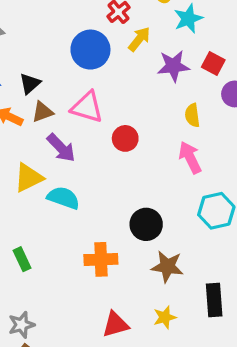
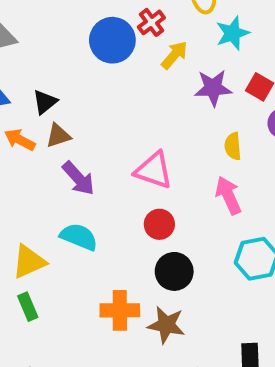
blue circle: (90, 50) -> (112, 40), moved
pink triangle: (87, 107) -> (154, 170), moved
red circle: (125, 138) -> (159, 224), moved
yellow triangle: (29, 178) -> (29, 262), moved
brown star: (167, 267) -> (166, 325), moved

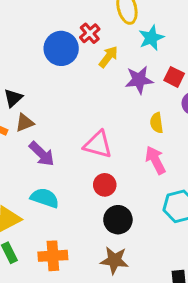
orange cross: (120, 310) -> (53, 256), moved

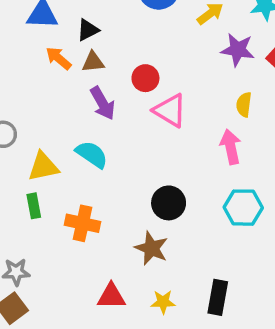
red circle: (105, 185) -> (145, 78), moved

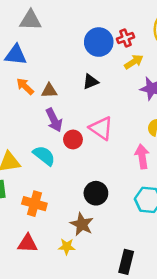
black triangle: (88, 30) -> (91, 82), moved
red circle: (145, 78) -> (73, 139), moved
red triangle: (111, 296) -> (27, 243), moved
yellow star: (163, 302) -> (67, 247), moved

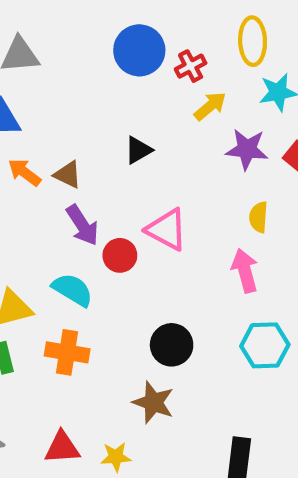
blue circle: (99, 42) -> (139, 50), moved
brown triangle: (49, 91) -> (68, 175), turned 35
orange cross: (34, 204) -> (67, 352), moved
yellow star: (67, 247) -> (116, 457), moved

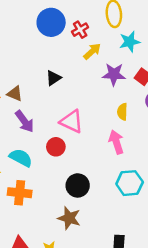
red circle: (120, 255) -> (56, 147), moved

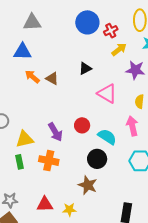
purple arrow: (24, 121) -> (55, 132), moved
pink triangle: (72, 121) -> (107, 94), moved
cyan semicircle: (21, 158) -> (107, 137), moved

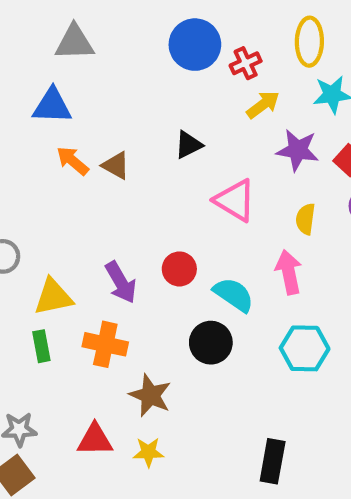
brown star: (88, 185) -> (150, 395), moved

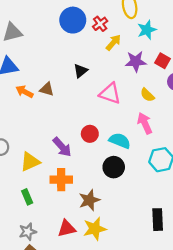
yellow semicircle: (305, 219) -> (147, 95), turned -40
green rectangle: (41, 346) -> (27, 197), moved
brown star: (150, 395) -> (89, 200), turned -30
yellow star: (148, 452) -> (95, 229), size x1.5

